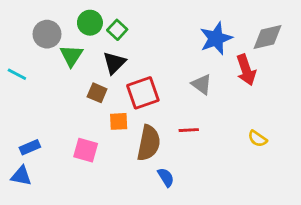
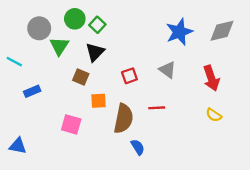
red arrow: (246, 70) -> (211, 78), moved
red square: (143, 93) -> (129, 76), moved, size x0.6
blue rectangle: (30, 147) -> (32, 91), moved

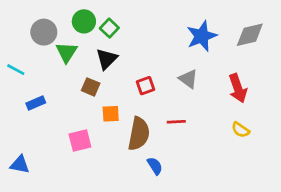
pink square: (71, 124) -> (80, 140), turned -30

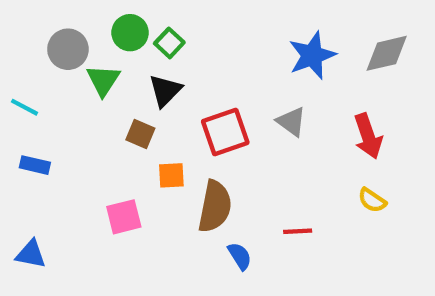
red square: (145, 86) -> (225, 132), size x1.6
blue rectangle: (36, 103) -> (35, 165), moved, turned 36
red line: (176, 122) -> (298, 231), moved

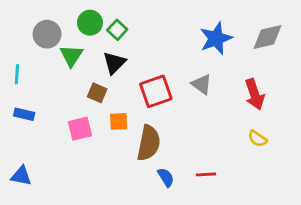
cyan line: (24, 107) -> (17, 74), turned 66
pink square: (124, 217) -> (80, 129), moved
red line: (298, 231) -> (206, 174), moved

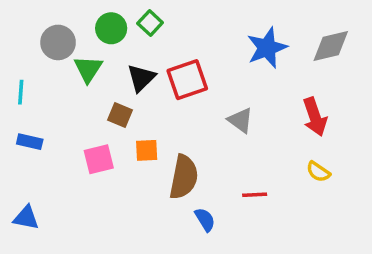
green square: (117, 30) -> (150, 23), moved
gray triangle: (202, 84) -> (240, 120), moved
red square: (156, 91) -> (187, 80), moved
red line: (206, 174) -> (255, 195), moved

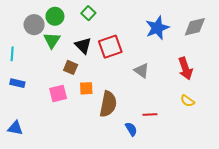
green circle: (111, 28) -> (55, 16), moved
black triangle: (141, 78) -> (83, 46), turned -30
blue semicircle: (205, 220) -> (131, 129), moved

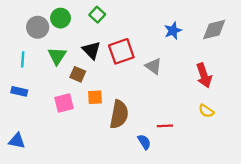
blue star: (157, 28) -> (173, 31), size x0.7
green triangle: (52, 40) -> (57, 56), moved
cyan line: (12, 54) -> (23, 59), moved
gray triangle: (142, 71) -> (153, 66), moved

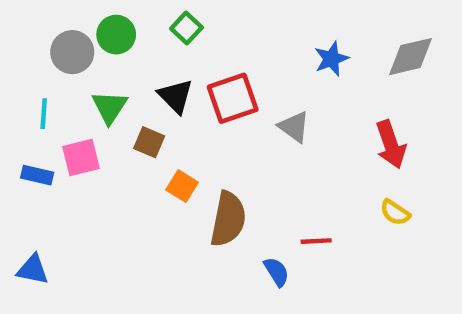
orange square: (95, 97) -> (182, 186), turned 35
pink square: (64, 103) -> (81, 158), moved

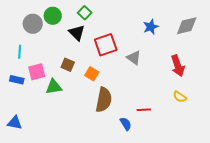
black triangle: (175, 96) -> (77, 33), moved
green triangle: (110, 107) -> (54, 87), moved, turned 48
orange square: (182, 186) -> (92, 74), moved

